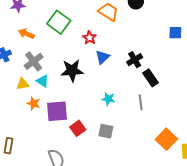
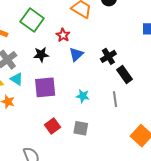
black star: (72, 71) -> (41, 55), moved, size x0.7
purple square: (57, 111) -> (45, 87), moved

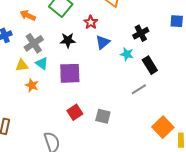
black cross: (108, 56) -> (141, 33), moved
cyan star: (83, 96) -> (127, 54), moved
gray line: (115, 99) -> (139, 89), turned 63

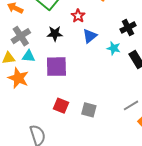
cyan triangle: (42, 63) -> (29, 56), turned -32
orange star: (32, 85) -> (18, 78), size x1.5
gray line: (139, 89) -> (131, 105), moved
red square: (75, 112) -> (61, 106), turned -35

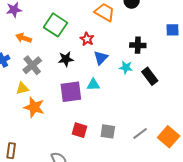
black cross: (128, 27) -> (138, 45), turned 35
cyan triangle: (29, 56) -> (93, 85), moved
gray line: (131, 105) -> (140, 133), moved

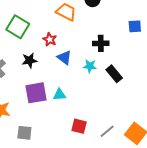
blue triangle: (101, 58) -> (64, 58), turned -35
cyan triangle: (93, 85) -> (60, 95), moved
red square: (80, 130) -> (79, 126), moved
gray square: (108, 131) -> (24, 133), moved

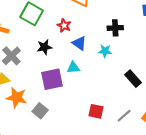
black rectangle: (114, 74) -> (133, 79), moved
cyan triangle: (60, 95) -> (73, 68), moved
gray square: (24, 133) -> (40, 111), moved, turned 35

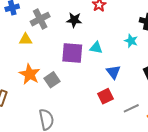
blue triangle: (79, 43) -> (113, 72), moved
orange star: (17, 98) -> (30, 74), moved
red square: (96, 111) -> (106, 96), turned 35

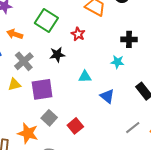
purple square: (72, 53) -> (42, 89), moved
orange star: (30, 74) -> (28, 133), moved
red square: (106, 96) -> (75, 126), moved

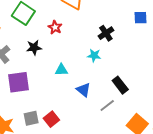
black cross: (129, 39) -> (106, 33), turned -35
gray square: (49, 118) -> (31, 118), moved, turned 35
gray line: (133, 128) -> (107, 105), moved

